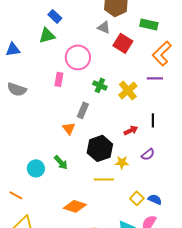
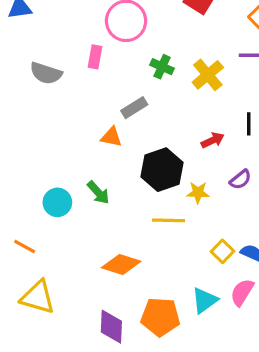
gray semicircle: (17, 89) -> (46, 73), moved
gray rectangle: (83, 110) -> (134, 108), turned 35
orange triangle: (69, 128) -> (111, 137), turned -40

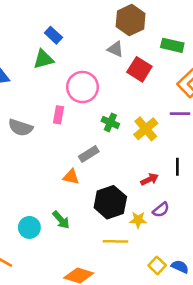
purple semicircle: (240, 179) -> (161, 210), moved

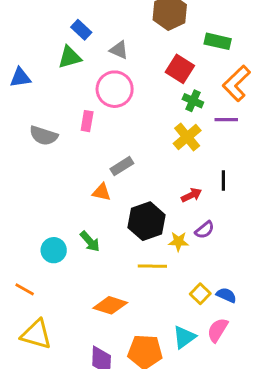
gray triangle: (115, 49) -> (119, 50), moved
green cross: (110, 122) -> (193, 101), moved

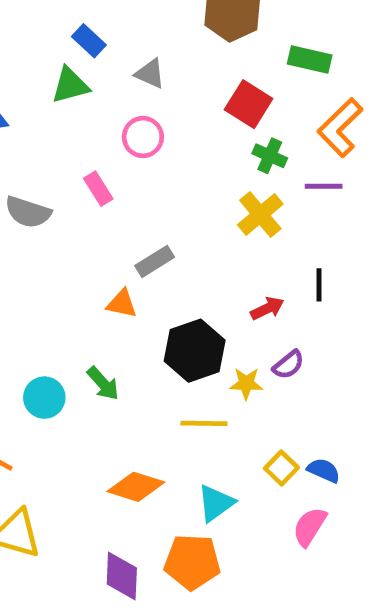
pink circle: (115, 89) -> (143, 137), size x0.7
pink rectangle: (87, 121) -> (98, 189), turned -42
cyan triangle: (184, 337) -> (216, 503), moved

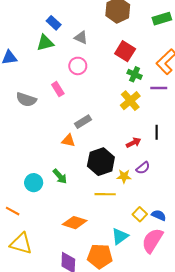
green rectangle: (310, 60) -> (162, 19), moved, turned -30
cyan triangle: (216, 503) -> (120, 236), moved
pink semicircle: (310, 527) -> (152, 240), size x1.4

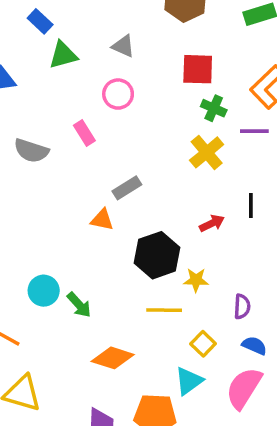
blue rectangle: (54, 23) -> (40, 21), moved
red square: (125, 51) -> (198, 69), turned -30
purple semicircle: (143, 168) -> (242, 307), moved, turned -48
green arrow: (60, 176) -> (79, 305), moved
yellow square: (140, 214) -> (203, 344), moved

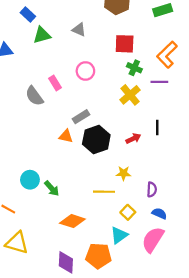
pink circle: (118, 94) -> (85, 71), moved
gray semicircle: (31, 151) -> (34, 96), moved, turned 36
black hexagon: (157, 255) -> (96, 140), moved

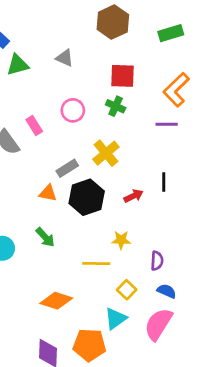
green cross: (134, 68) -> (116, 106), moved
yellow cross: (130, 95) -> (106, 153), moved
green arrow: (52, 188) -> (45, 237), moved

